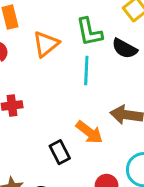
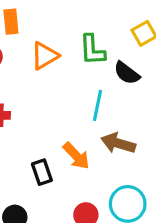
cyan line: (86, 71) -> (97, 105), moved

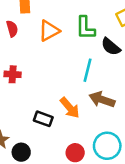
black rectangle: (42, 172) -> (43, 119), turned -54

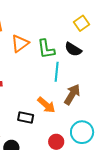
green L-shape: (85, 28) -> (46, 49), moved
brown arrow: (102, 100) -> (72, 94), turned 110

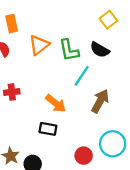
cyan line: (57, 72) -> (82, 76), turned 30
orange arrow: (46, 105) -> (56, 103), moved

